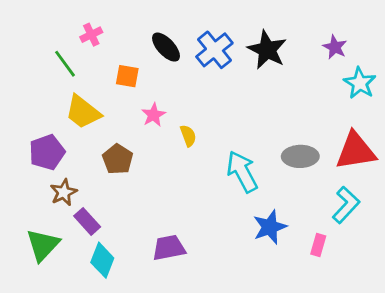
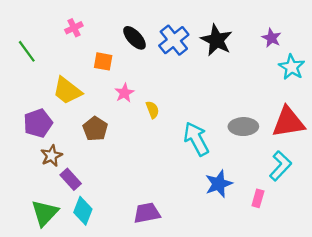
green line: (65, 64) -> (27, 51), moved
green triangle: (43, 245) -> (45, 213), moved
purple trapezoid: (169, 248) -> (147, 213), moved

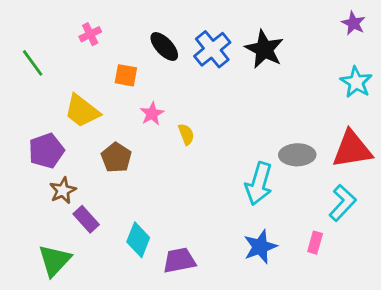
purple star: (271, 38) -> (353, 23), moved
cyan arrow: (196, 139) -> (259, 184), moved, turned -136
blue star: (219, 184) -> (260, 247), moved
cyan diamond: (83, 211) -> (138, 240), moved

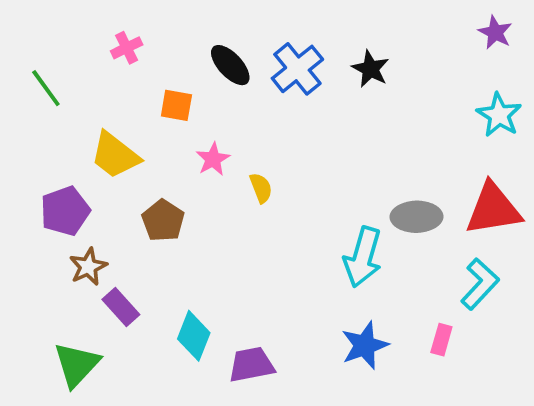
black star: (264, 49) -> (370, 69), size x0.7

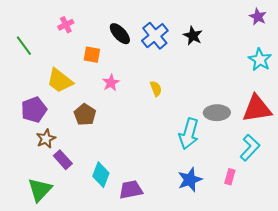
yellow semicircle: (261, 188) -> (156, 89), moved

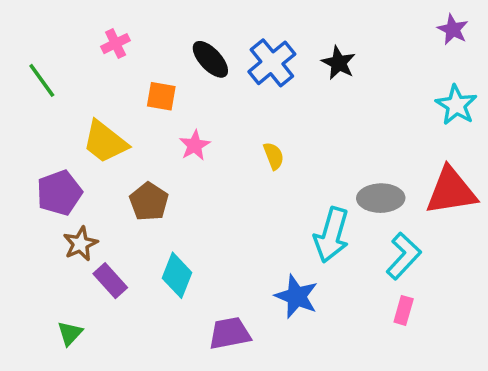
cyan L-shape: (250, 148) -> (404, 256), moved
cyan diamond: (101, 175) -> (177, 275), moved
blue star: (190, 180) -> (296, 296), moved, turned -30
green triangle: (40, 190) -> (70, 333), size x0.6

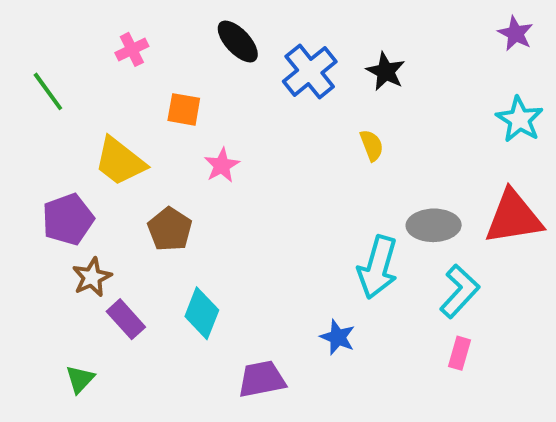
black ellipse: (210, 59) -> (238, 41), moved
yellow semicircle: (274, 156) -> (372, 145), moved
blue star: (296, 296) -> (338, 337), size x0.7

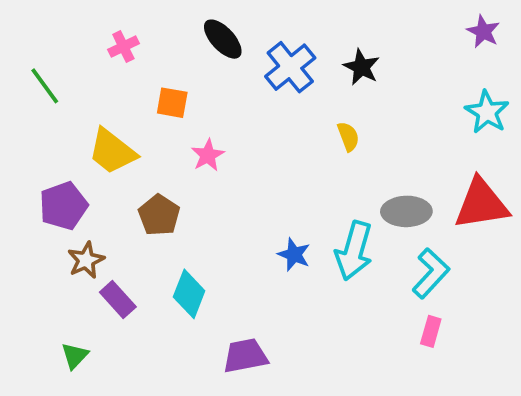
blue star: (338, 337) -> (294, 255), moved

